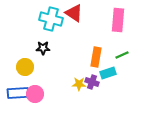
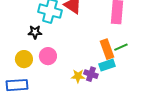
black star: (43, 48) -> (35, 32), moved
orange rectangle: (96, 57) -> (107, 49), moved, turned -30
pink circle: (35, 94) -> (48, 56), moved

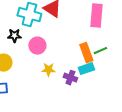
pink circle: (48, 56) -> (37, 46), moved
yellow star: (78, 76) -> (48, 70), moved

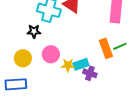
pink circle: (37, 46) -> (51, 54), moved
cyan rectangle: (86, 69) -> (81, 64), moved

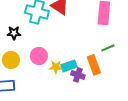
black star: (34, 31) -> (14, 33), moved
orange rectangle: (106, 48) -> (94, 65), moved

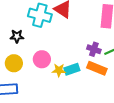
orange rectangle: (94, 65) -> (97, 68), turned -48
purple cross: (78, 75) -> (94, 49), moved

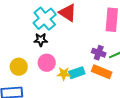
cyan cross: (40, 15) -> (45, 19), turned 35
black star: (17, 36) -> (41, 40), moved

